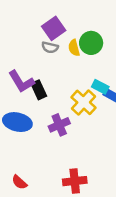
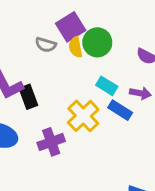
purple square: (54, 28) -> (71, 27), moved
cyan rectangle: (100, 87) -> (107, 86), moved

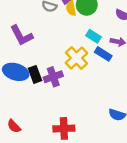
black rectangle: (28, 97) -> (35, 74), moved

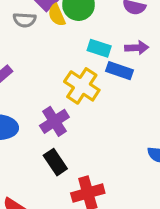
black rectangle: (35, 74) -> (55, 162), moved

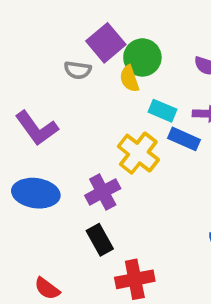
yellow semicircle: (57, 15) -> (129, 79), moved

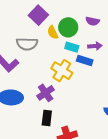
green circle: (142, 57) -> (68, 27), moved
gray semicircle: (78, 70) -> (27, 44), moved, size x1.5
black rectangle: (100, 240) -> (47, 118), turned 42

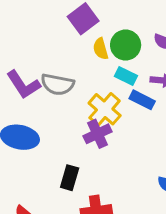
gray semicircle: (27, 44) -> (57, 84), moved
purple cross: (46, 93) -> (98, 134), moved

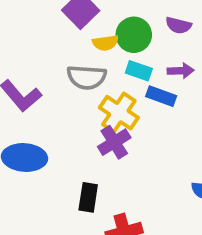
yellow semicircle: (101, 49) -> (105, 43), turned -75
gray semicircle: (57, 84) -> (87, 77), moved

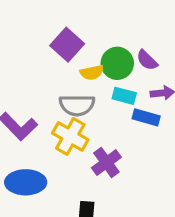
purple semicircle: (178, 25) -> (147, 60), moved, turned 35
yellow cross: (119, 113) -> (70, 136), moved

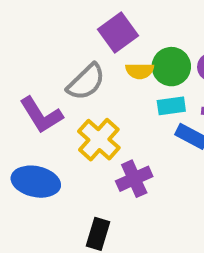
cyan rectangle: (124, 96) -> (171, 106), turned -35
gray semicircle: (77, 105) -> (86, 82), moved, turned -56

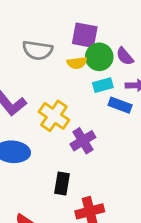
purple square: (118, 32) -> (85, 35), moved, turned -36
gray semicircle: (86, 82) -> (37, 50), moved, turned 60

